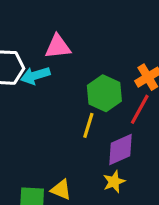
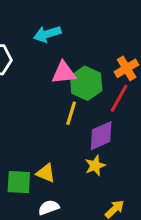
pink triangle: (58, 47) -> (64, 73), moved
cyan arrow: (35, 76) -> (47, 34), moved

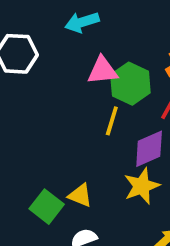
yellow star: (95, 166) -> (142, 186), size x1.4
green square: (19, 182) -> (47, 207), turned 35

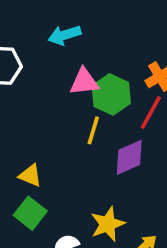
yellow star: (142, 186) -> (108, 224), moved
yellow triangle: (80, 195) -> (30, 175), moved

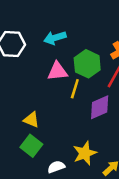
cyan arrow: (64, 35) -> (55, 38), moved
pink triangle: (84, 82) -> (57, 71), moved

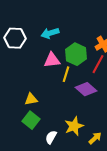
purple diamond: (100, 107) -> (86, 89), turned 65
yellow triangle: (31, 120) -> (31, 99), turned -32
white semicircle: (56, 167) -> (51, 137), turned -40

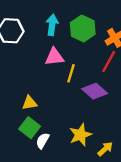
cyan arrow: (50, 33) -> (52, 25), turned 114
green hexagon: (76, 54) -> (83, 28), moved
white semicircle: (51, 137) -> (43, 141), moved

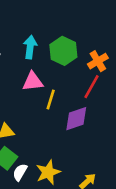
purple diamond: (95, 91) -> (76, 119), turned -60
yellow star: (80, 135) -> (48, 172), moved

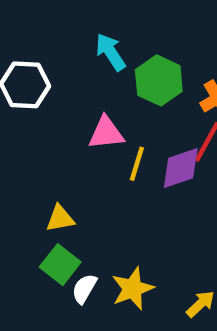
cyan arrow: (30, 47) -> (111, 52), moved, turned -40
purple diamond: (76, 119) -> (181, 168), moved

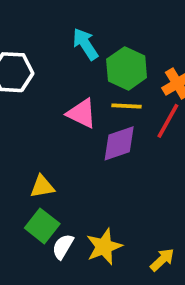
pink triangle: (106, 133) -> (82, 113), turned 32
yellow line: (137, 164) -> (127, 106), moved, turned 76
purple diamond: (181, 168) -> (119, 143), moved

